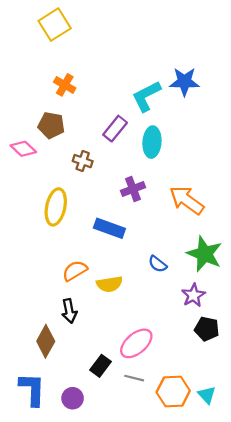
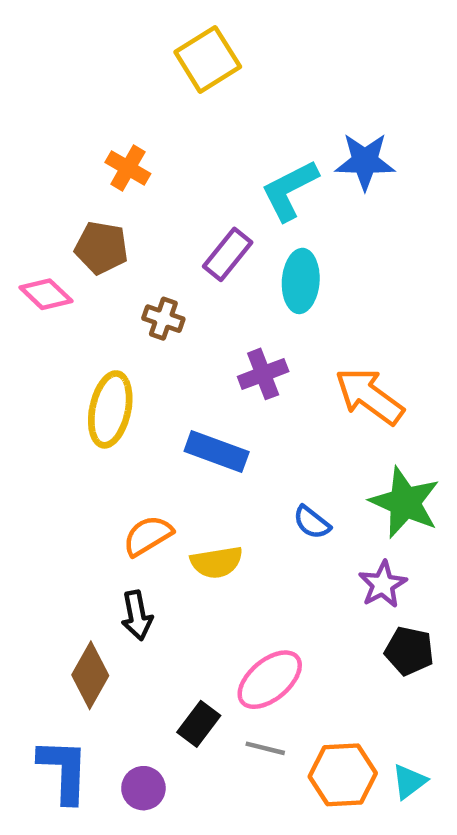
yellow square: (55, 25) -> (208, 59), moved
cyan triangle: (207, 395) -> (409, 782), turned 36

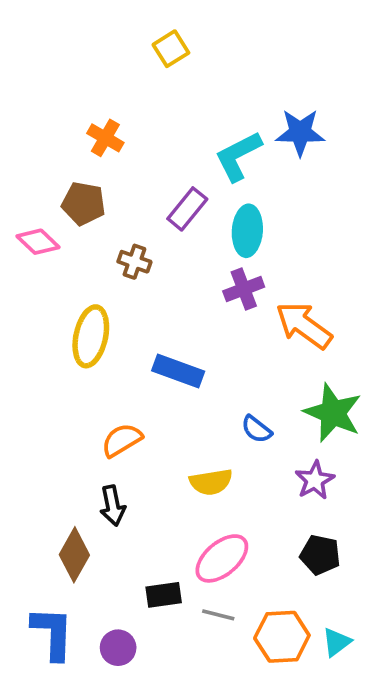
yellow square: (208, 59) -> (171, 49), size x0.7
purple cross: (263, 374) -> (244, 289), moved
yellow semicircle: (217, 562) -> (211, 482), moved
black pentagon: (409, 651) -> (320, 555), moved
black rectangle: (199, 724) -> (164, 595), turned 45

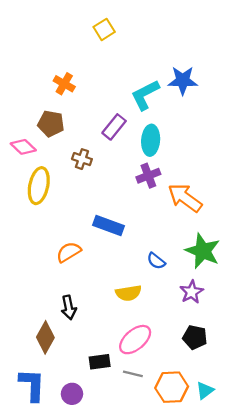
yellow ellipse: (91, 336) -> (39, 186), moved
orange semicircle: (122, 440) -> (69, 252), moved

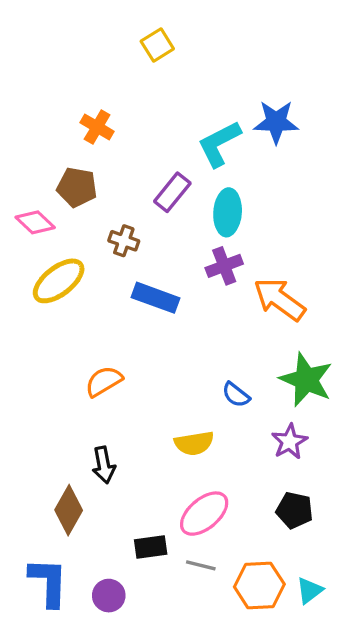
yellow ellipse: (39, 186) -> (59, 281), turned 40
blue rectangle: (109, 225) -> (156, 298), moved

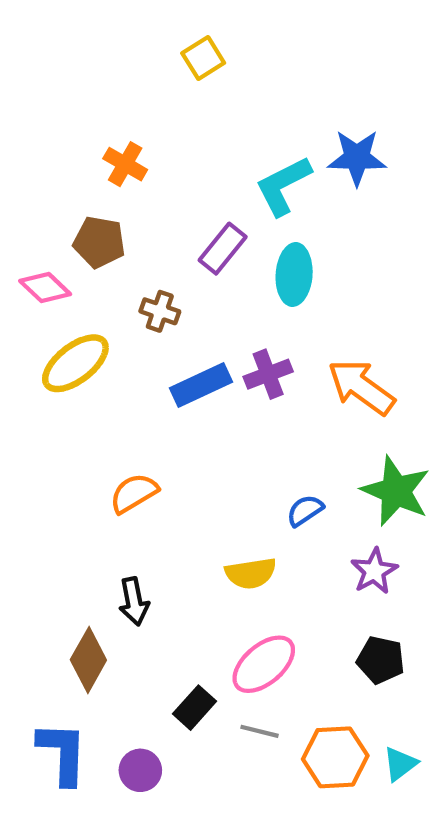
purple cross: (224, 266) -> (268, 374), moved
blue rectangle: (156, 298) -> (201, 385), turned -45
blue semicircle: (236, 395) -> (305, 511), turned 108
black rectangle: (151, 547) -> (194, 708), turned -40

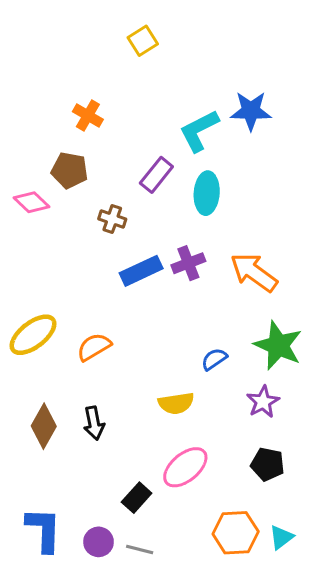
yellow ellipse: (75, 363) -> (33, 335), moved
brown diamond: (88, 660) -> (44, 426), moved
gray line: (259, 731) -> (140, 549), moved

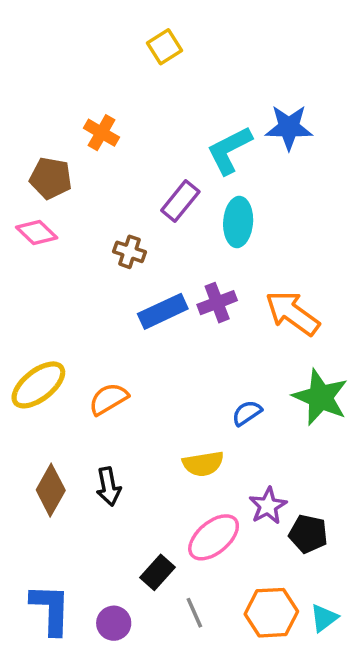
brown pentagon: (70, 170) -> (51, 178), moved
purple star: (263, 402) -> (268, 506), moved
gray line: (140, 549) -> (194, 613), moved, turned 52

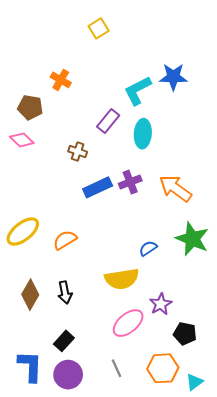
yellow semicircle: (203, 464) -> (122, 279), size x1.4
black pentagon: (308, 534) -> (185, 334), moved
black rectangle: (158, 572) -> (64, 341), moved
cyan triangle: (324, 618) -> (194, 382), moved
purple circle: (114, 623) -> (68, 375), size x1.4

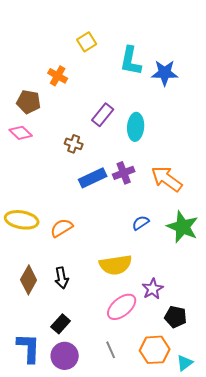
yellow square: (99, 28) -> (87, 42), moved
cyan L-shape: (138, 90) -> (131, 61), moved, turned -52
yellow ellipse: (23, 231) -> (22, 220), turned 48
blue semicircle: (148, 248) -> (141, 223), moved

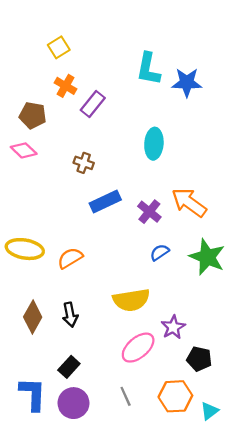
yellow square: (87, 42) -> (59, 47), moved
purple rectangle: (103, 115) -> (93, 104), moved
purple cross: (124, 173) -> (149, 212), moved, turned -30

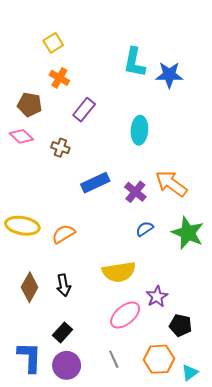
purple rectangle: (93, 104) -> (84, 110), moved
brown cross: (84, 163) -> (60, 148), moved

